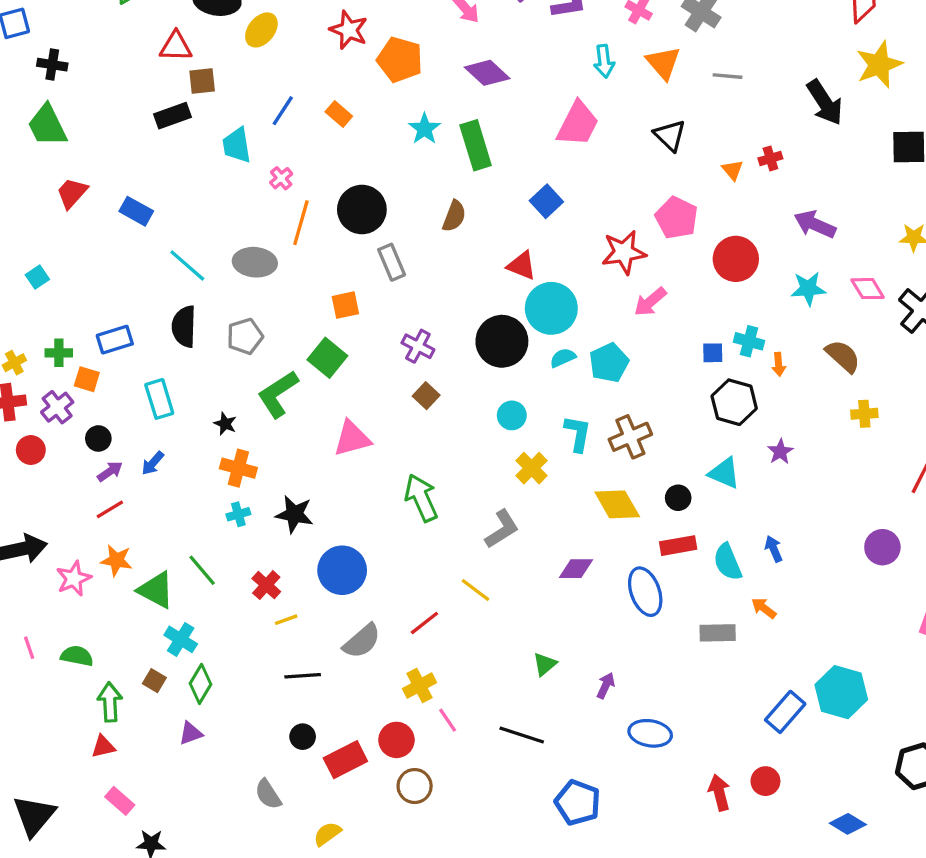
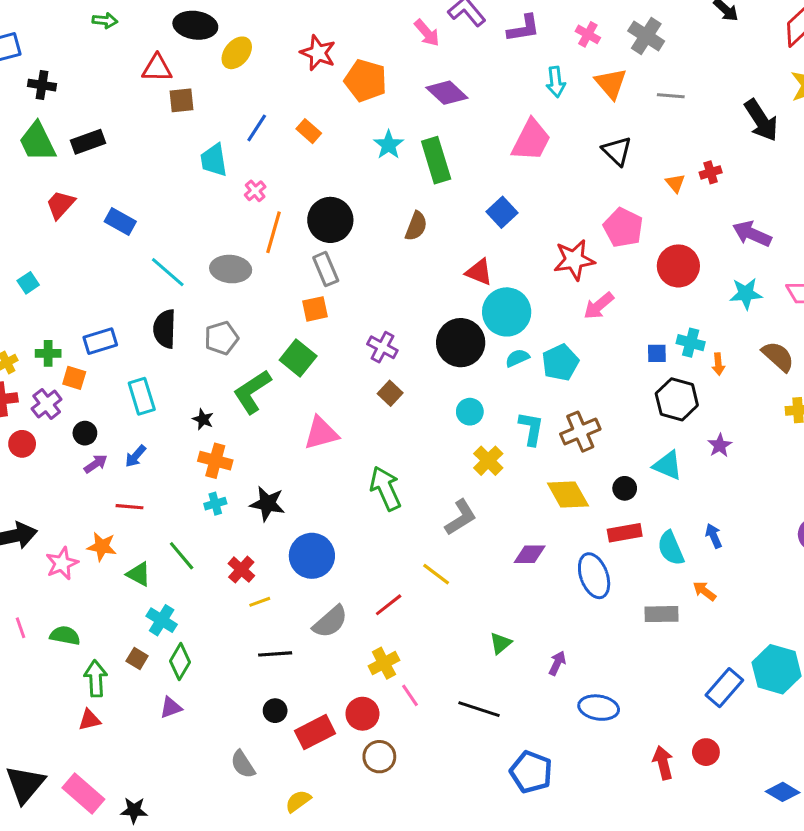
black rectangle: (172, 116) -> (88, 142), moved
gray rectangle: (392, 262) -> (326, 269), moved
red line: (110, 509) -> (129, 507), moved, turned 36
green triangle: (156, 590) -> (139, 574), size x0.7
pink rectangle: (120, 801) -> (83, 793), moved, size x1.5

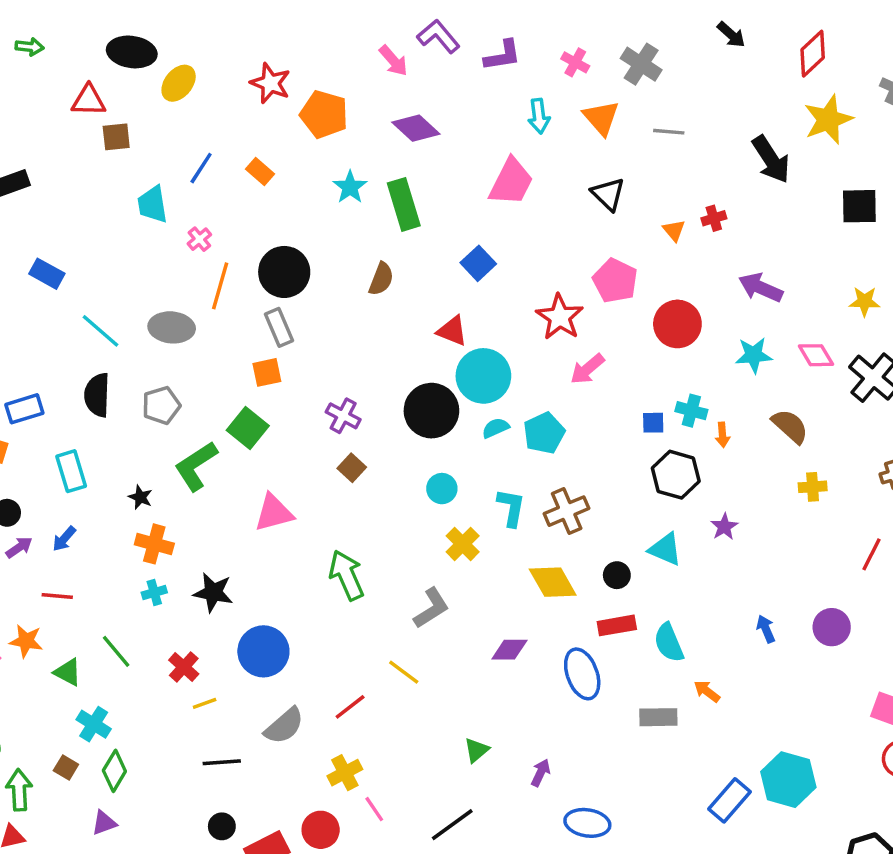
red star: (574, 260) -> (560, 317), turned -30
blue arrow: (714, 536) -> (766, 629), moved
black line: (479, 709) -> (452, 825), turned -54

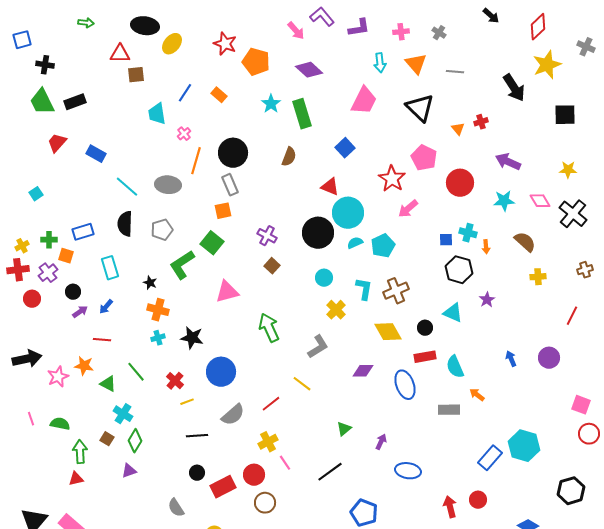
pink cross: (575, 62) -> (401, 32), turned -35
gray cross: (641, 64) -> (439, 33), size x0.6
black triangle: (608, 194) -> (420, 108), size x1.4

